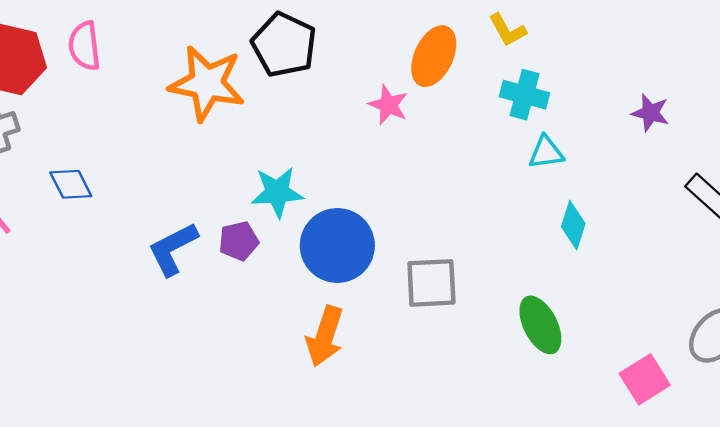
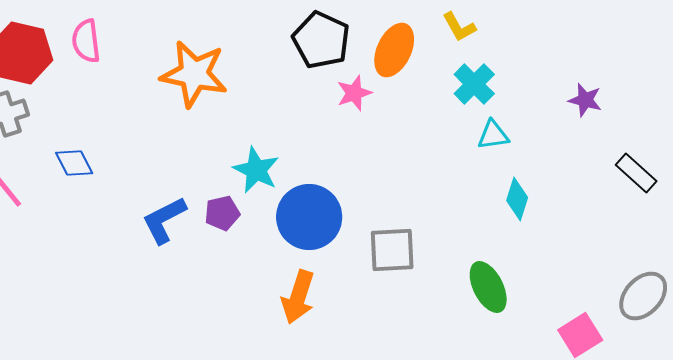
black pentagon: (284, 45) -> (321, 40), moved
cyan cross: (524, 95) -> (474, 84), turned 30
pink star: (388, 105) -> (354, 93), turned 30
cyan star: (277, 192) -> (256, 170), turned 30

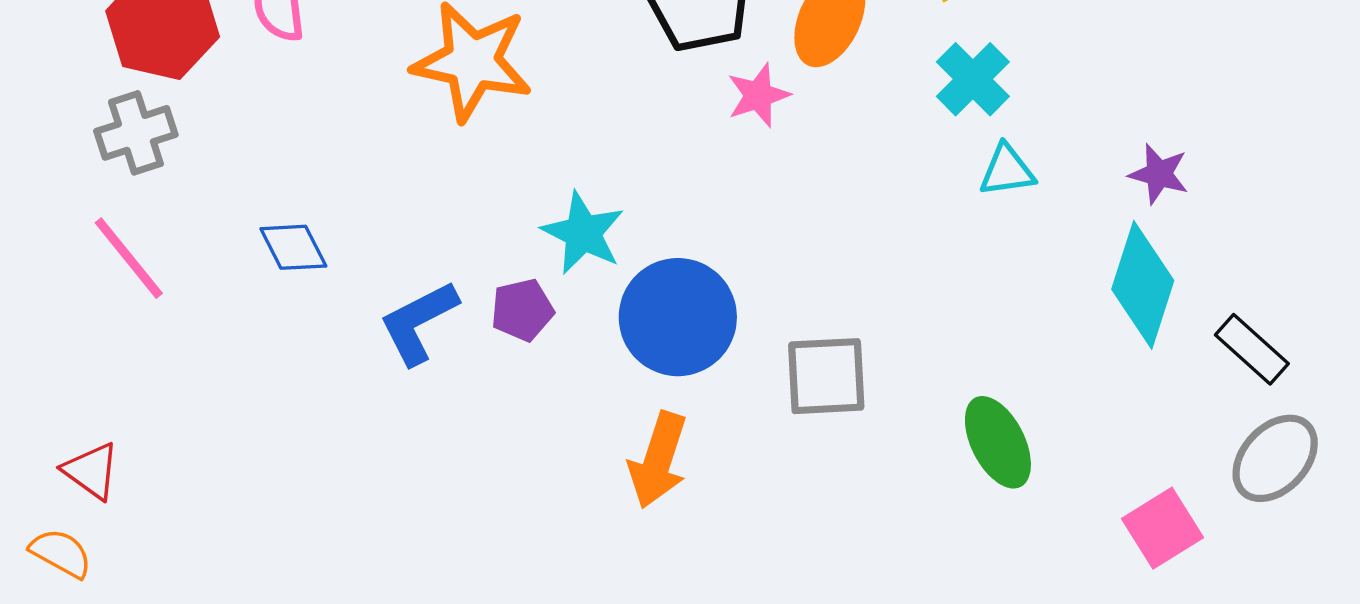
purple star: (585, 100) -> (1159, 174), moved
blue diamond: (74, 163) -> (293, 247), moved
black rectangle: (636, 173) -> (1252, 349), moved
cyan diamond: (517, 199) -> (1143, 285), moved, size x1.6

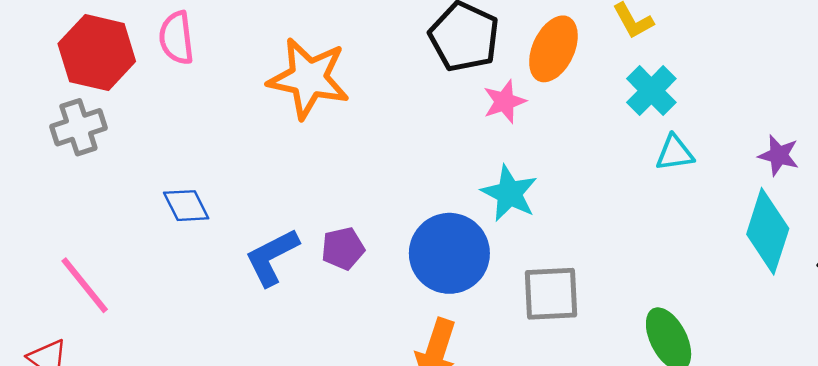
cyan star: (583, 233) -> (509, 193), moved
pink line: (129, 258) -> (85, 285), moved

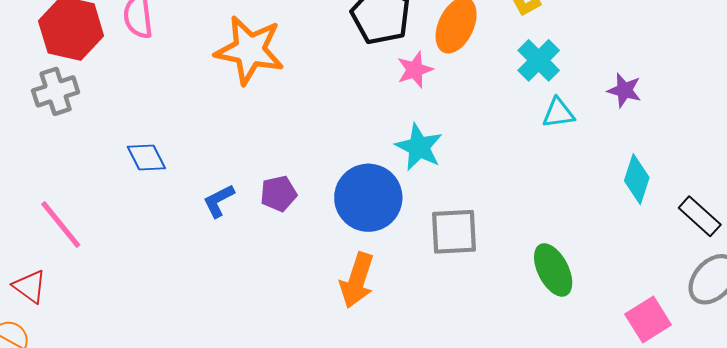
purple star: (779, 155) -> (624, 90), moved
cyan diamond: (768, 231) -> (637, 179), size x0.7
blue L-shape: (272, 257) -> (219, 201), size x0.7

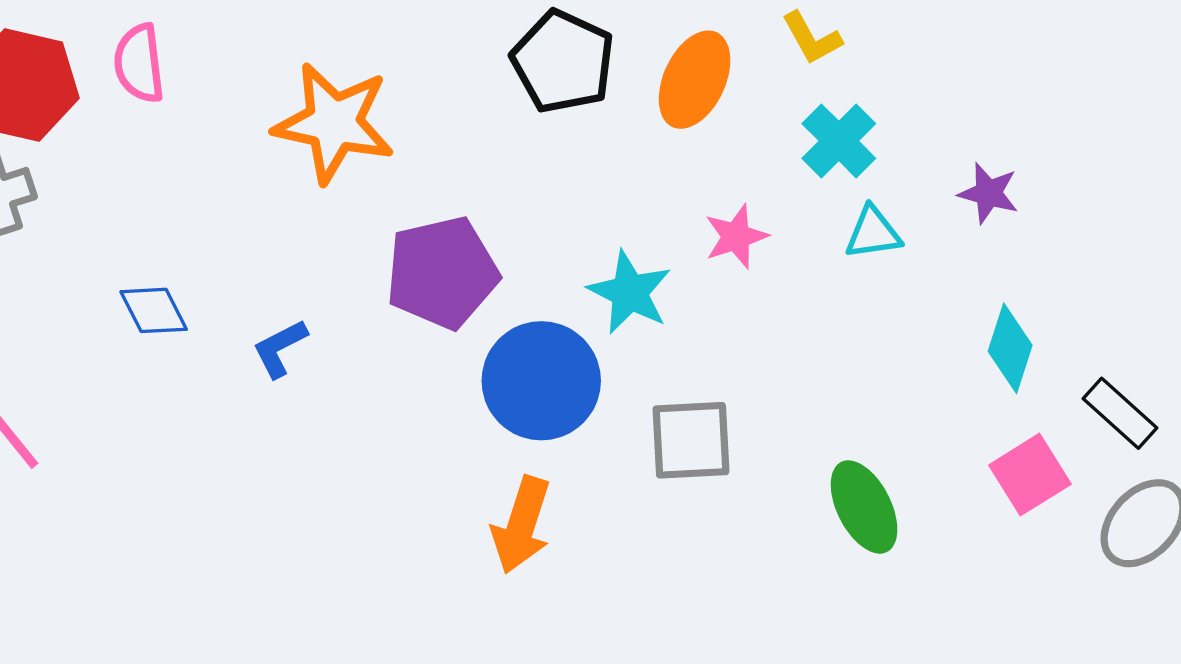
pink star: (415, 70) -> (736, 237), moved
purple pentagon: (279, 194) -> (442, 273), moved, size x1.8
blue L-shape: (219, 201) -> (280, 348), moved
pink square: (648, 320) -> (1030, 475), moved

